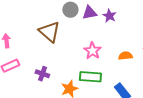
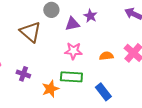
purple triangle: (89, 13) -> (72, 24), moved
pink star: (92, 51) -> (73, 51), turned -30

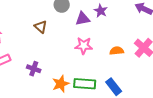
brown triangle: (30, 32) -> (41, 27), size x0.6
green rectangle: (71, 77) -> (85, 84), moved

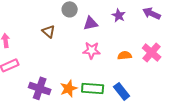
purple star: (101, 11) -> (119, 15), moved
purple cross: (34, 69) -> (40, 88), moved, size x1.5

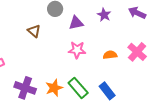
green rectangle: (93, 88) -> (78, 88), turned 45

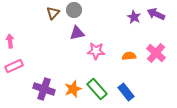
purple star: (104, 15) -> (134, 17), moved
purple triangle: (76, 23) -> (77, 33), moved
brown triangle: (34, 31) -> (53, 13), moved, turned 32

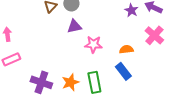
pink cross: (156, 53) -> (154, 35), moved
green rectangle: (97, 89) -> (94, 82), turned 30
blue rectangle: (126, 92) -> (123, 71), moved

